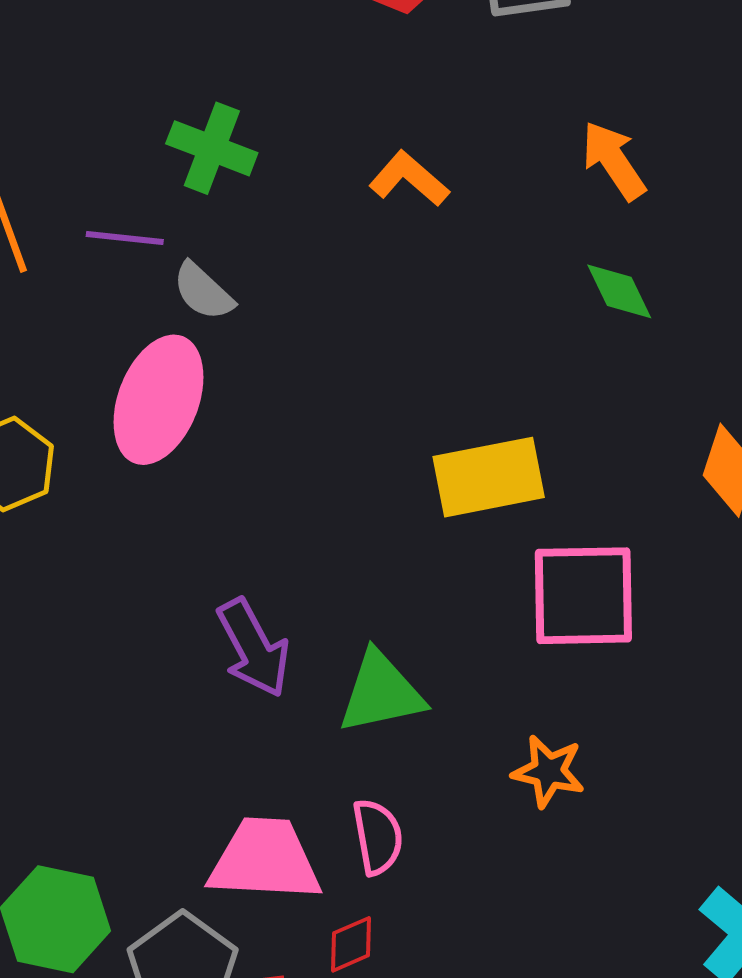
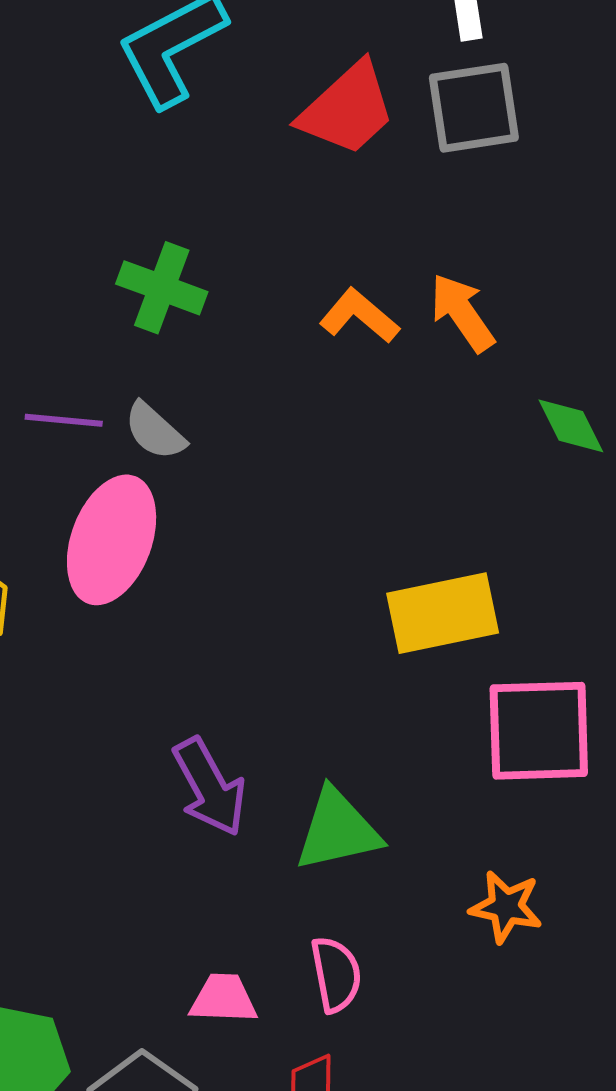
orange arrow: (614, 161) -> (462, 313), moved
purple line: (125, 238) -> (64, 420), moved
pink trapezoid: (265, 860) -> (223, 999), size x0.6

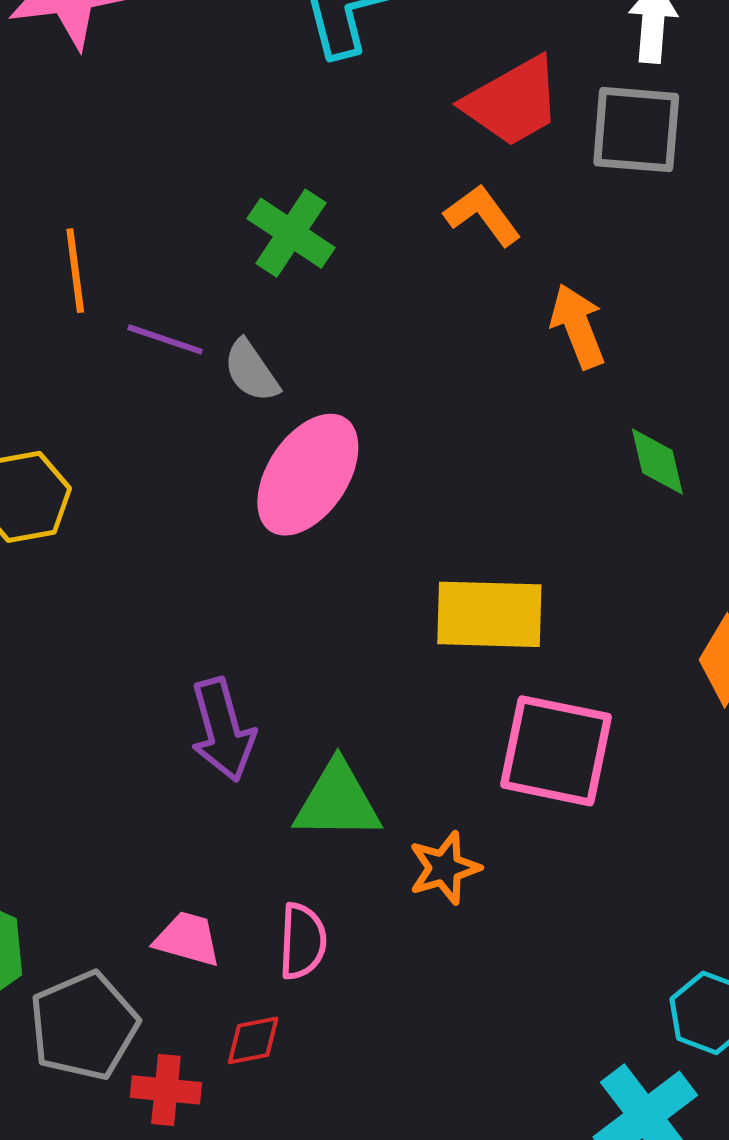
orange L-shape: (359, 316) -> (482, 215), moved
pink ellipse: (112, 540) -> (308, 475), moved
orange star: (506, 907) -> (444, 868), moved, turned 30

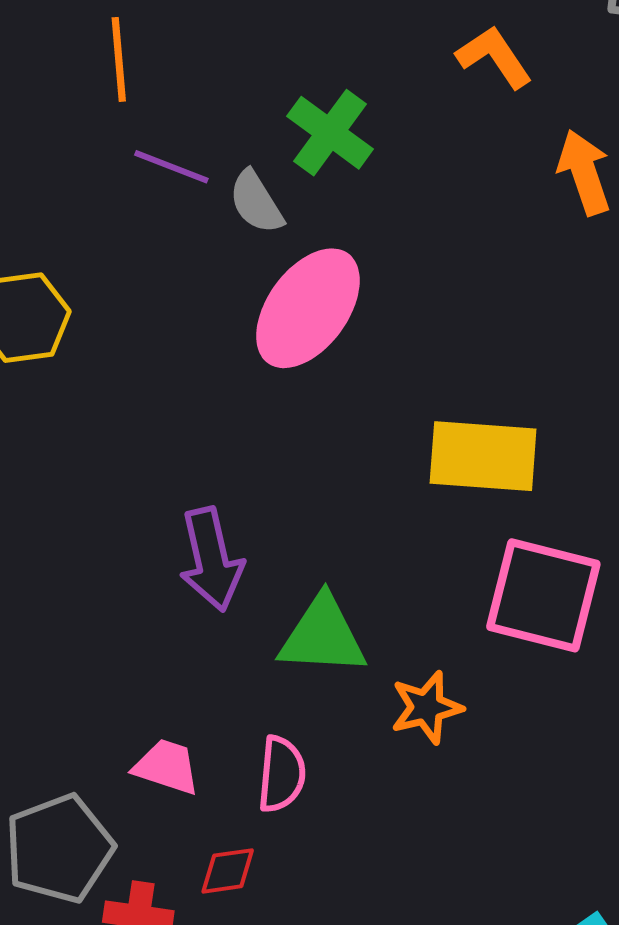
green cross: (291, 233) -> (330, 133), moved
orange line: (75, 271) -> (119, 59), moved

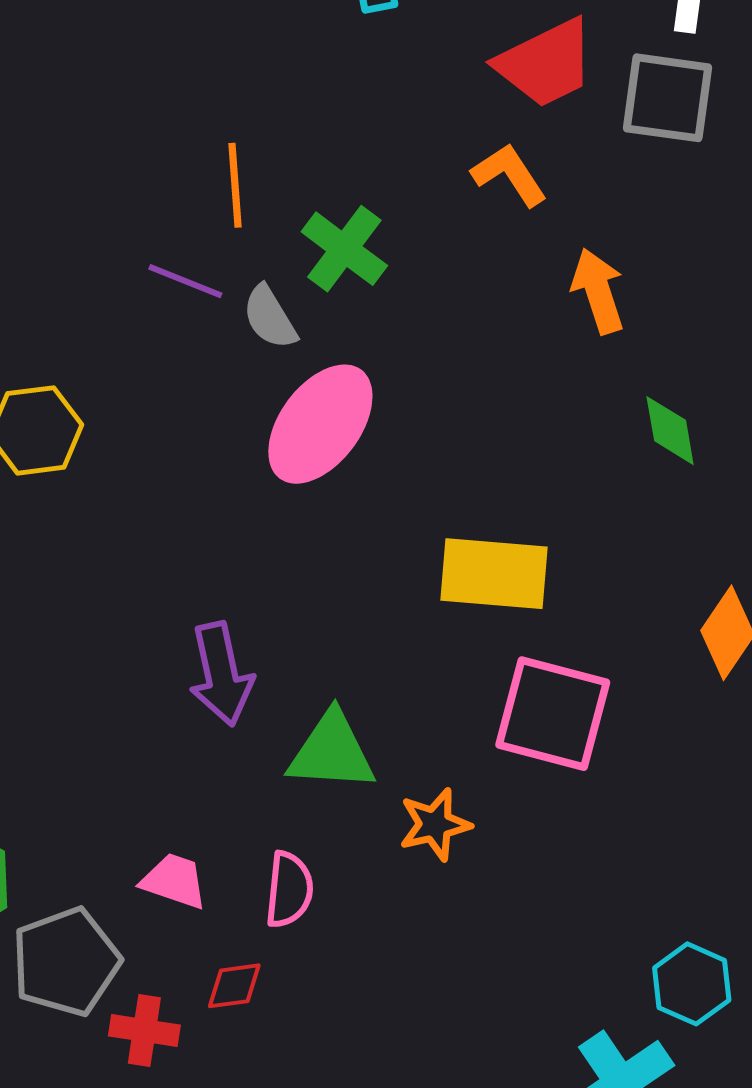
orange line: (119, 59) -> (235, 185), moved

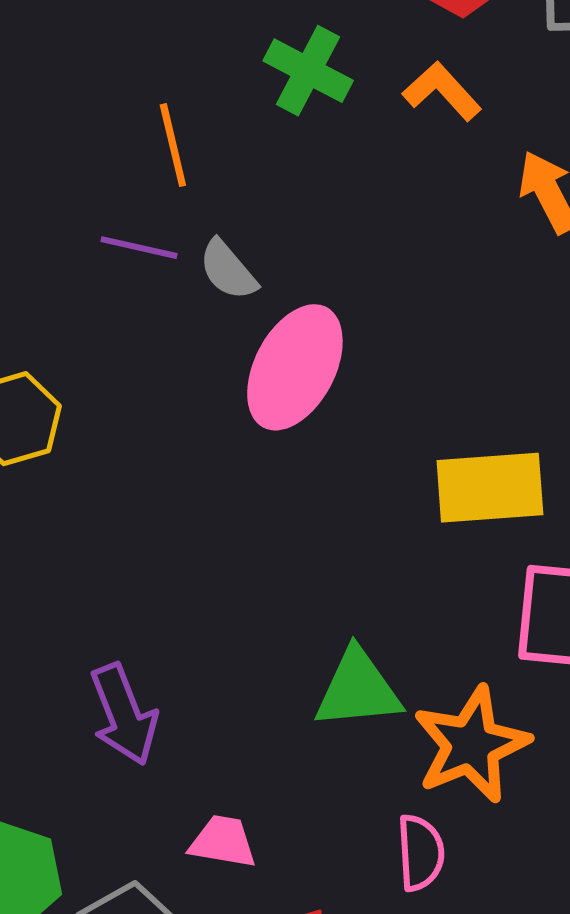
green cross: (344, 249) -> (308, 71), moved
purple arrow: (221, 674) -> (124, 715), moved
orange star: (435, 824) -> (471, 745), size x1.6
pink semicircle: (289, 890) -> (420, 853), moved

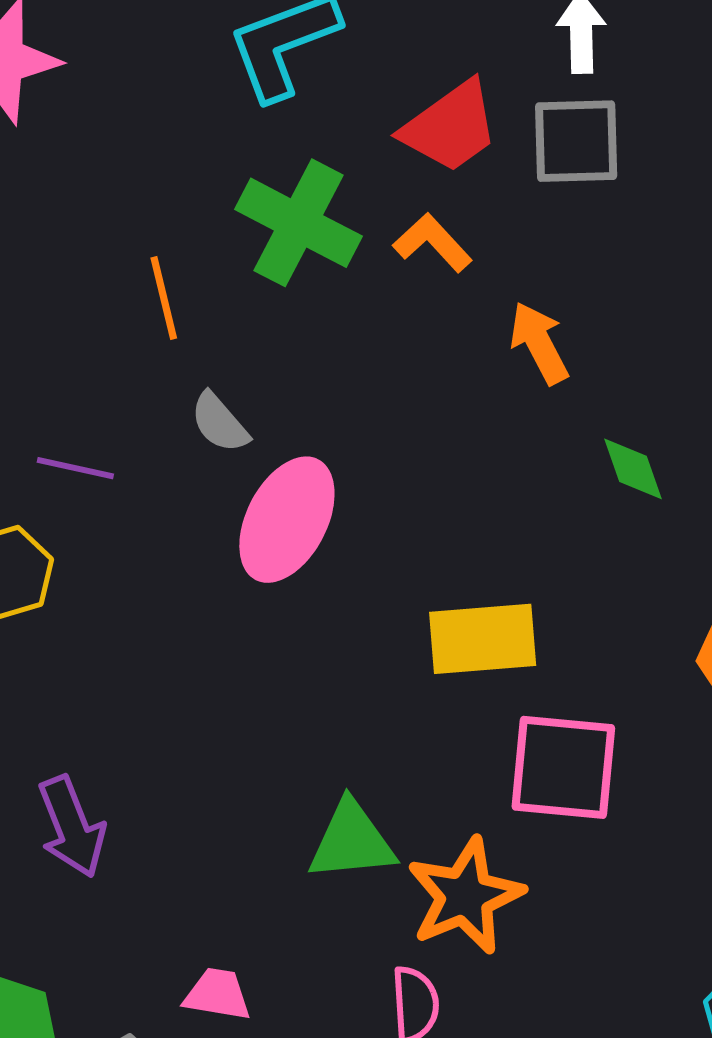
green cross: (308, 71) -> (298, 223), size x1.4
purple line: (139, 248) -> (75, 468), moved
purple arrow: (124, 715) -> (72, 827), moved

